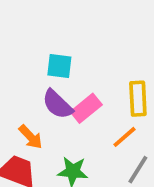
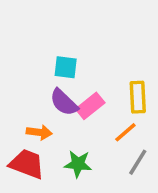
orange arrow: (31, 137) -> (39, 132), turned -40

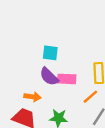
pink rectangle: (90, 106) -> (67, 79), turned 42

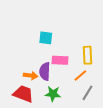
purple semicircle: (49, 77) -> (45, 71), moved, turned 48

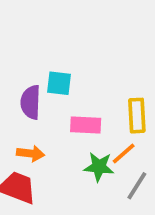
purple semicircle: (45, 71) -> (31, 102), moved
green star: (53, 94) -> (99, 167), moved

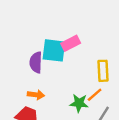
cyan square: (59, 83) -> (54, 50), size x1.5
pink rectangle: (86, 125) -> (71, 43), moved, turned -30

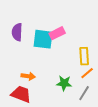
purple semicircle: (36, 62) -> (17, 32), moved
orange line: (95, 95) -> (87, 73), moved

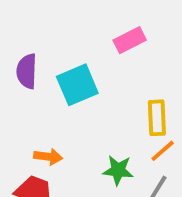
pink rectangle: (57, 33) -> (130, 40), moved
cyan square: (43, 39) -> (77, 85), turned -30

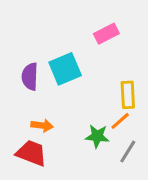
purple semicircle: (27, 71) -> (30, 77), moved
orange line: (163, 151) -> (120, 121), moved

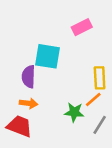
cyan square: (65, 69) -> (48, 56), turned 32
purple semicircle: (30, 77) -> (28, 77), moved

